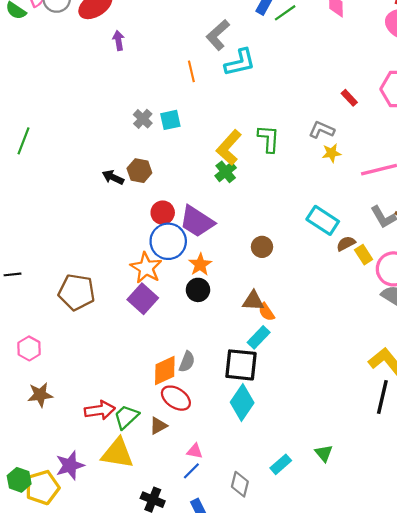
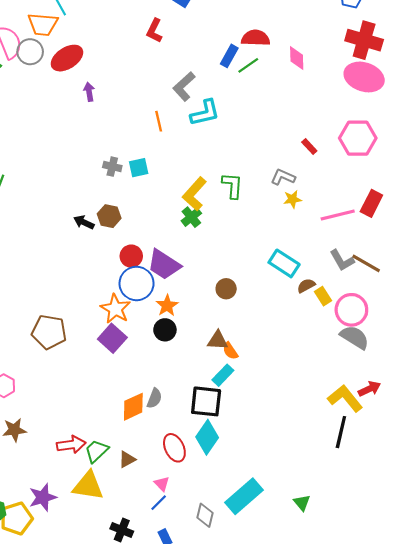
gray cross: (143, 119) -> (112, 167), turned -30
red ellipse: (176, 398) -> (174, 448), moved, turned 32
pink triangle: (195, 451) -> (162, 484), turned 35
green triangle: (324, 453) -> (302, 503), moved
cyan rectangle: (281, 464) -> (244, 496), size x1.8

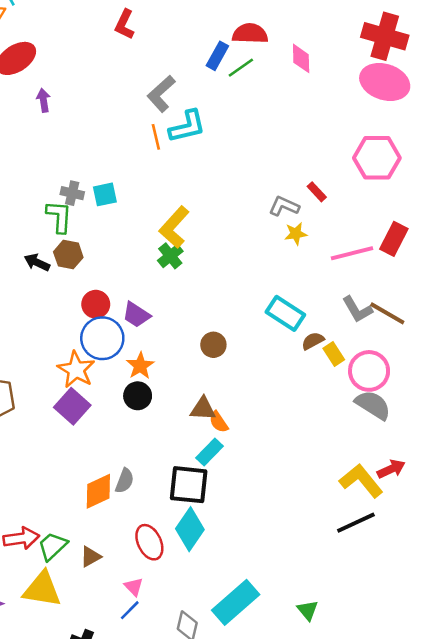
orange line: (159, 121) -> (156, 137), moved
red rectangle: (309, 147) -> (317, 192), moved
green L-shape: (232, 186) -> (59, 217), moved
purple trapezoid: (164, 265) -> (136, 315), size x0.7
black line: (341, 432) -> (356, 523), turned 52

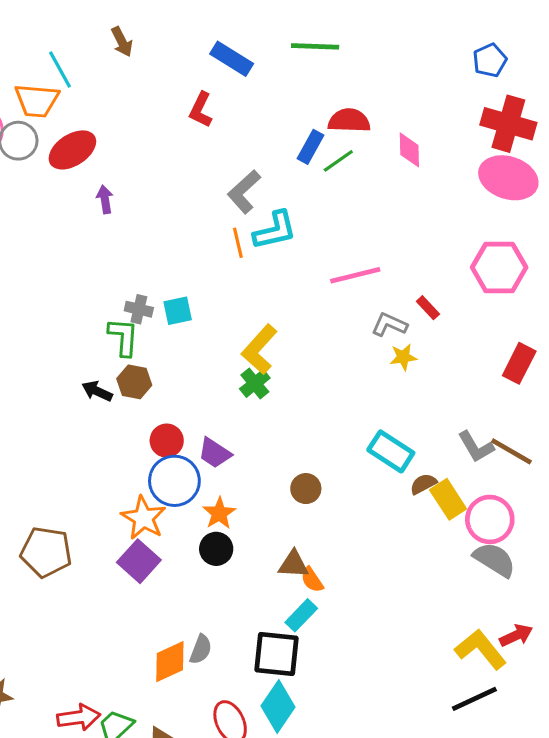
pink line: (352, 253) -> (355, 275), moved
yellow rectangle: (334, 354) -> (448, 499), size x1.4

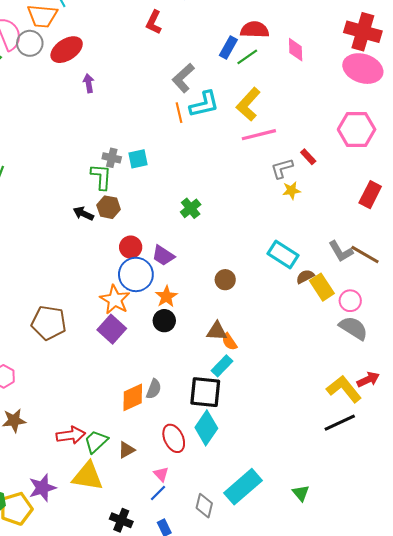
gray L-shape: (389, 325) -> (282, 168), turned -40
yellow L-shape: (259, 349) -> (248, 104), moved
pink circle: (490, 519) -> (350, 301), size x0.7

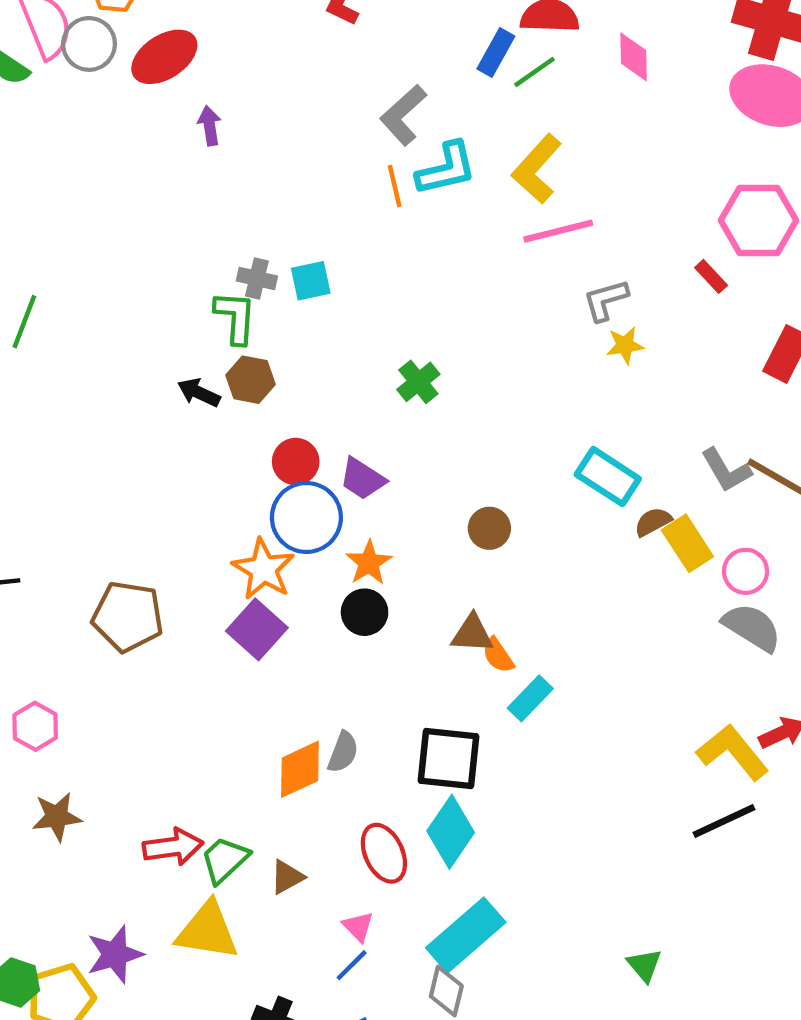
red rectangle: (308, 157) -> (711, 276), moved
cyan rectangle: (222, 366) -> (530, 698), moved
cyan rectangle: (243, 487) -> (466, 935), moved

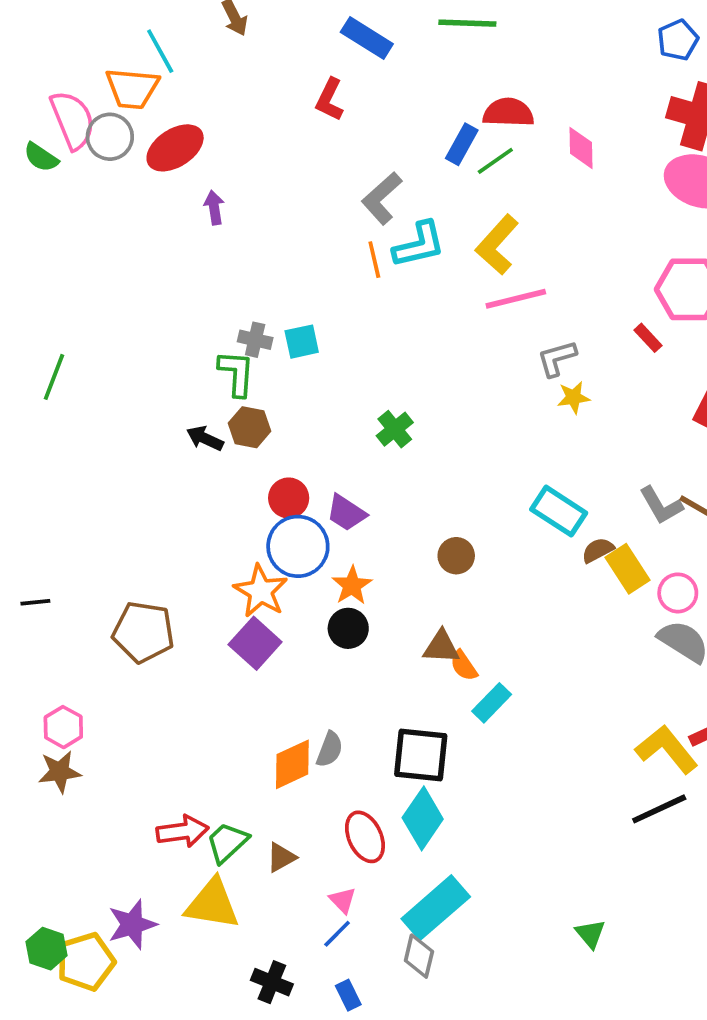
brown star: (57, 817) -> (60, 772), moved

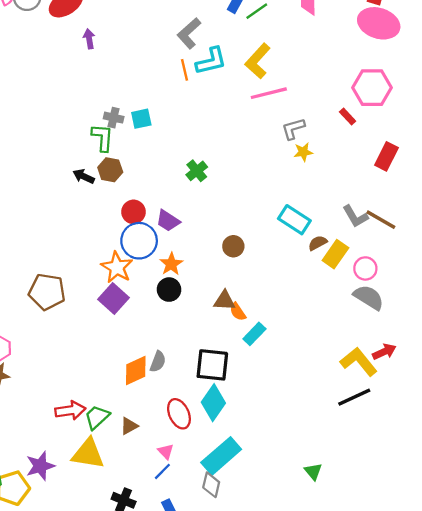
yellow rectangle: (628, 569) -> (335, 254), turned 68

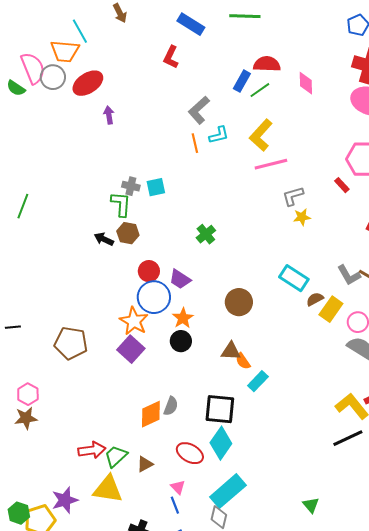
cyan L-shape: (211, 61) -> (219, 135), size x0.7
brown circle: (233, 246) -> (239, 302), size x1.4
red ellipse: (179, 414) -> (190, 453), turned -36
blue line: (162, 471) -> (175, 505), turned -66

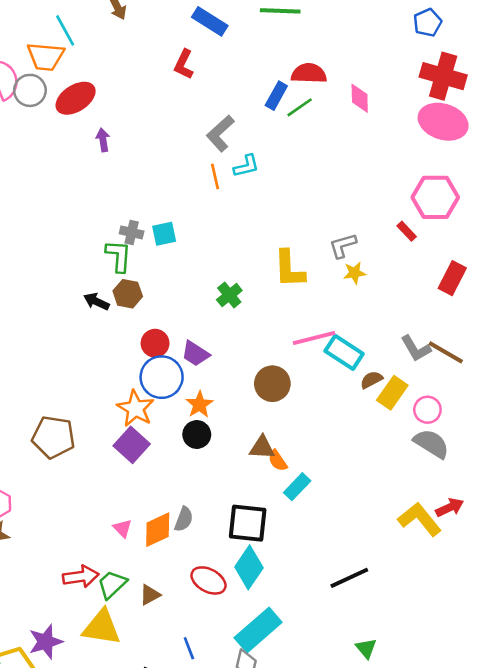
yellow L-shape: (261, 135) -> (289, 269), moved, turned -44
pink line: (271, 164) -> (314, 338), moved
black line: (348, 438) -> (349, 578), moved
pink triangle: (178, 487) -> (122, 528), moved

